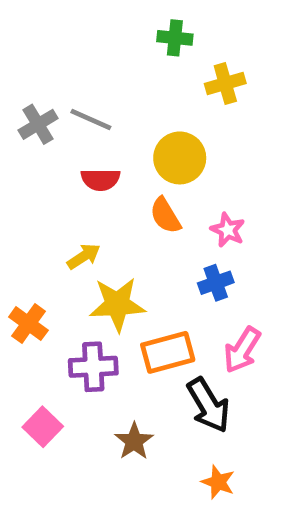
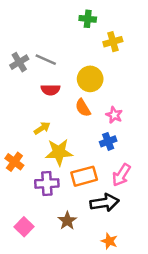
black arrow: (209, 405) -> (105, 203), turned -68
pink square: (43, 427) -> (24, 227), moved

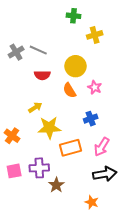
pink star: (114, 115) -> (95, 87), moved
purple cross: (47, 183) -> (39, 168), moved
black arrow: (105, 203) -> (105, 174), moved
pink square: (24, 227) -> (14, 171), moved, turned 35

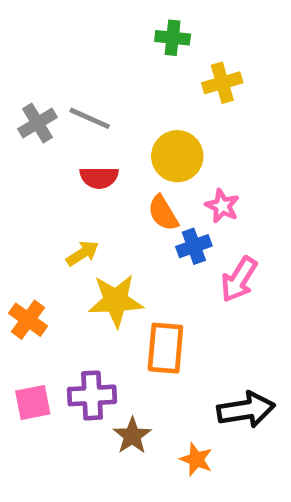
blue cross: (91, 119) -> (194, 246), moved
pink arrow: (102, 147) -> (239, 279), moved
orange rectangle: (70, 148) -> (165, 348), turned -70
orange star: (92, 202) -> (196, 459), moved

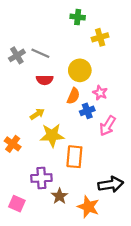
orange semicircle: (163, 213) -> (73, 96), turned -126
pink square: (33, 403) -> (17, 204), moved, turned 35
orange star: (196, 459) -> (88, 207), size x1.5

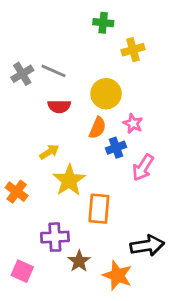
yellow star: (52, 135) -> (69, 180), turned -30

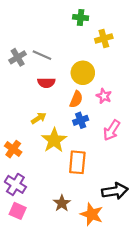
blue cross: (116, 148) -> (81, 120), moved
purple cross: (55, 237) -> (15, 184), moved, turned 35

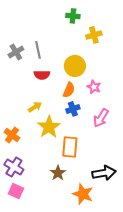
gray line: (42, 55) -> (38, 50), turned 54
brown star: (62, 203) -> (58, 173), moved

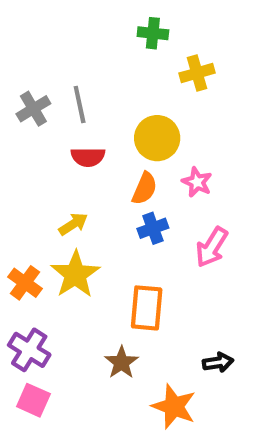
yellow star: (49, 127) -> (75, 274), moved
black arrow: (104, 173) -> (218, 362), size x0.6

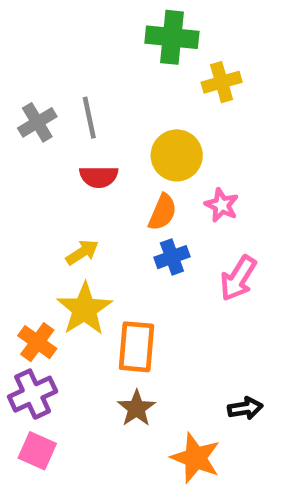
green cross: (153, 33) -> (172, 37), size x1.5
orange cross: (25, 283) -> (37, 342), moved
orange rectangle: (147, 308) -> (137, 347), moved
purple cross: (29, 350) -> (33, 394), turned 33

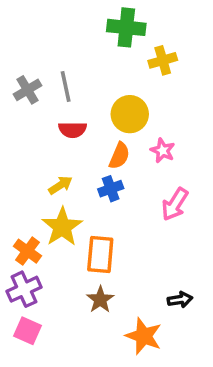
blue cross: (172, 257) -> (111, 189), moved

